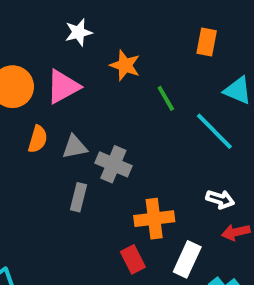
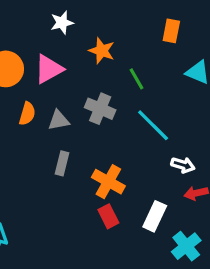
cyan line: (214, 131) -> (153, 125), moved
gray cross: (113, 164) -> (100, 109), moved
orange cross: (154, 219) -> (108, 182), moved, turned 36

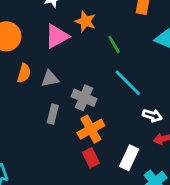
pink triangle: (49, 69) -> (57, 36), moved
gray cross: (100, 109) -> (84, 98), moved
orange cross: (108, 182) -> (91, 129), turned 32

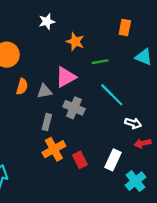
pink triangle: (57, 36) -> (66, 77), moved
green line: (114, 45) -> (100, 62), turned -70
orange cross: (91, 129) -> (54, 149), moved

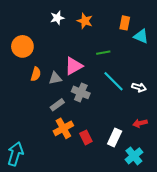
orange star: (75, 42) -> (85, 21), moved
cyan triangle: (144, 57) -> (141, 36), moved
gray rectangle: (47, 122) -> (57, 105), turned 40
white arrow: (133, 123) -> (139, 87), moved

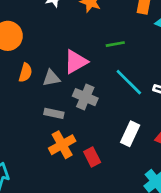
gray rectangle: (57, 105) -> (54, 113), turned 48
white rectangle: (115, 137) -> (130, 134), moved

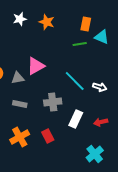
green line: (115, 44) -> (80, 44), moved
gray cross: (85, 97) -> (53, 102), moved, turned -30
orange cross: (62, 145) -> (20, 137), moved

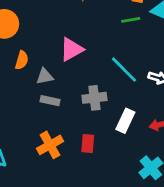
gray triangle: (18, 78) -> (45, 76), moved
red rectangle: (48, 136) -> (88, 144), turned 32

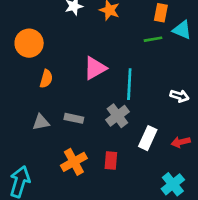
cyan line: (124, 70) -> (129, 84), moved, turned 48
gray triangle: (45, 76) -> (41, 122), moved
gray cross: (94, 98) -> (117, 116), turned -30

